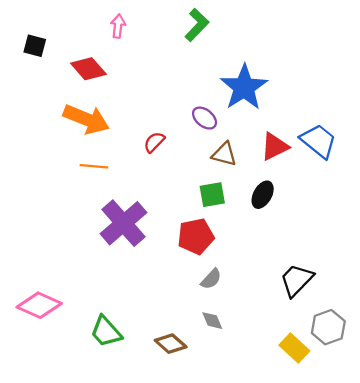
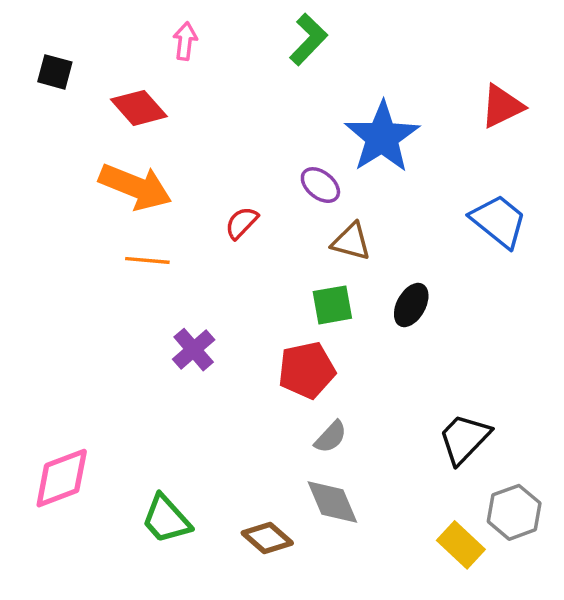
red triangle: (275, 147) -> (502, 106), moved
purple cross: (124, 223) -> (194, 350), size x0.6
pink diamond: (39, 305) -> (62, 478), turned -45
gray diamond: (212, 321) -> (332, 502), size x1.6

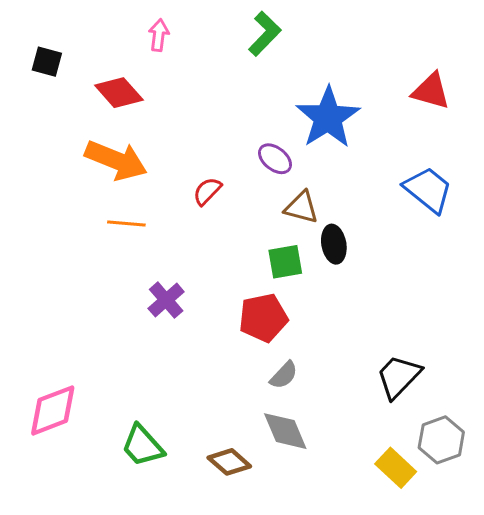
red triangle: (502, 106) -> (431, 91), turned 42
black ellipse: (411, 305) -> (334, 244), moved, turned -39

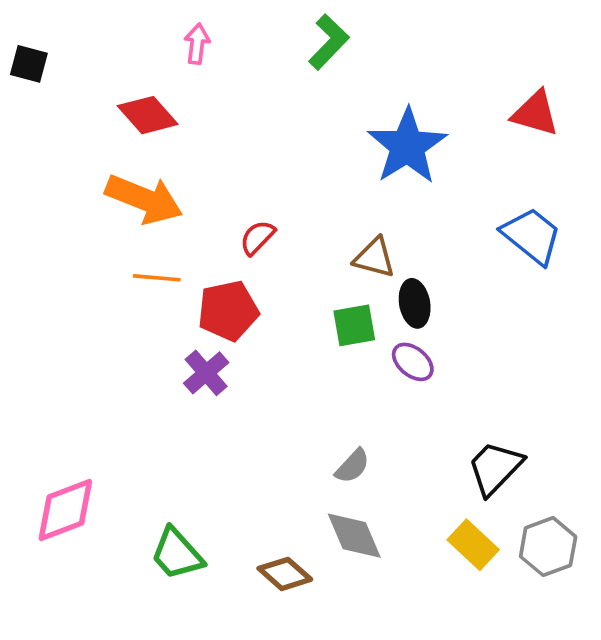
black square: (47, 62) -> (29, 64), moved
purple ellipse: (275, 159) -> (413, 362), moved
red pentagon: (263, 318) -> (228, 311), moved
yellow rectangle: (396, 468) -> (473, 545), moved

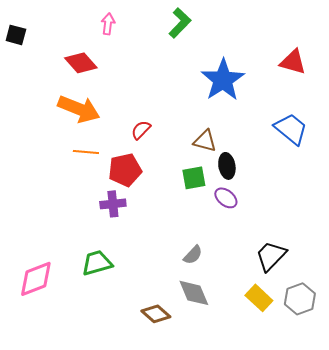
purple cross: (206, 373) -> (113, 204), turned 35
green trapezoid: (177, 554) -> (97, 263), moved, turned 116

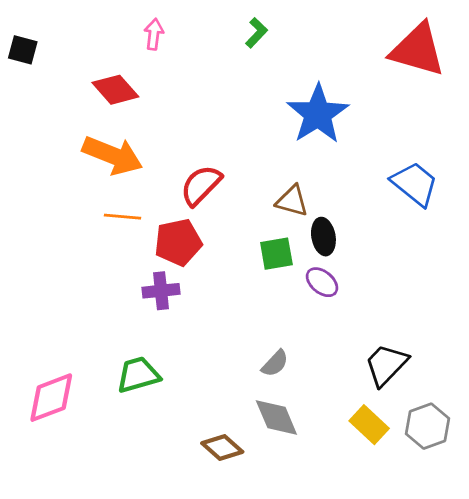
green L-shape: (180, 23) -> (256, 33), size x0.7
red triangle: (293, 62) -> (418, 50), moved, size x1.5
red semicircle: (141, 130) -> (201, 185), size x1.5

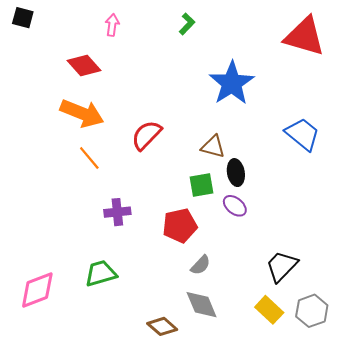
black square: (23, 50) -> (23, 18), moved
orange line: (122, 217) -> (89, 158), turned 45
red pentagon: (178, 242) -> (180, 226), moved

